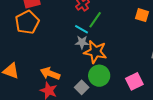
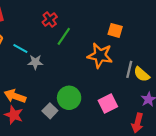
cyan line: (81, 29) -> (20, 49), moved
gray star: (82, 42) -> (35, 62), moved
orange star: (95, 52) -> (100, 55), moved

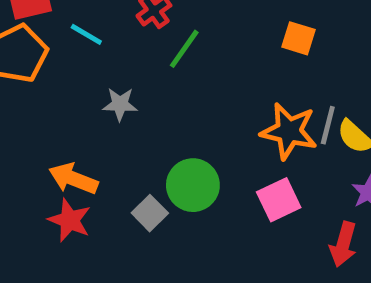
cyan line: (20, 49) -> (86, 34), moved
orange star: (100, 55) -> (289, 131), moved

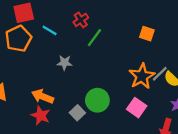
gray line: (328, 125) -> (160, 74), turned 30
orange star: (289, 131) -> (142, 76), turned 30
pink square: (279, 200) -> (137, 108), turned -30

